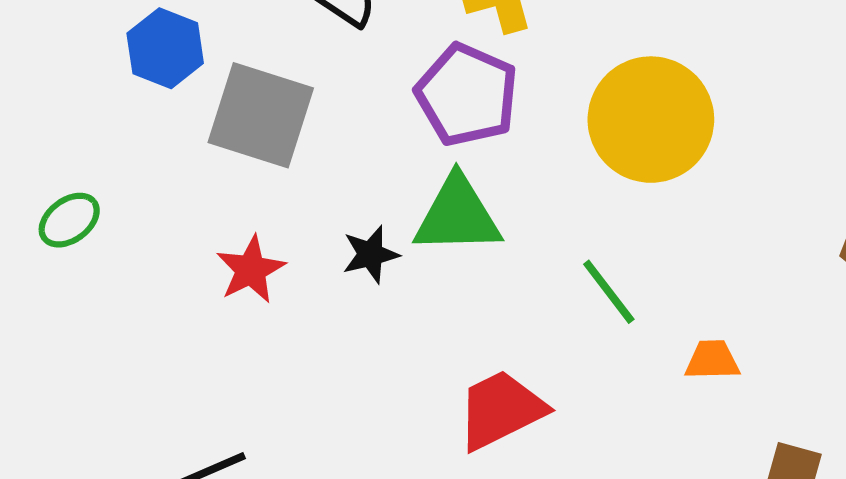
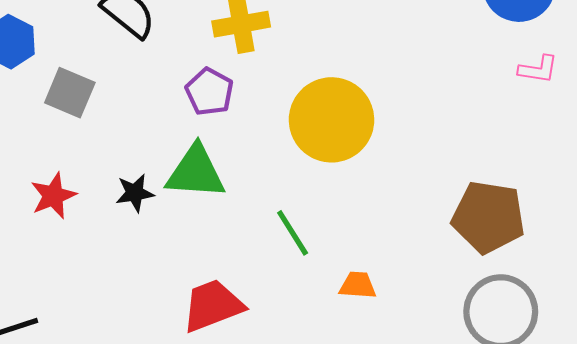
purple pentagon: (467, 95) -> (209, 92), size x0.7
gray square: (261, 115) -> (70, 93), size x0.7

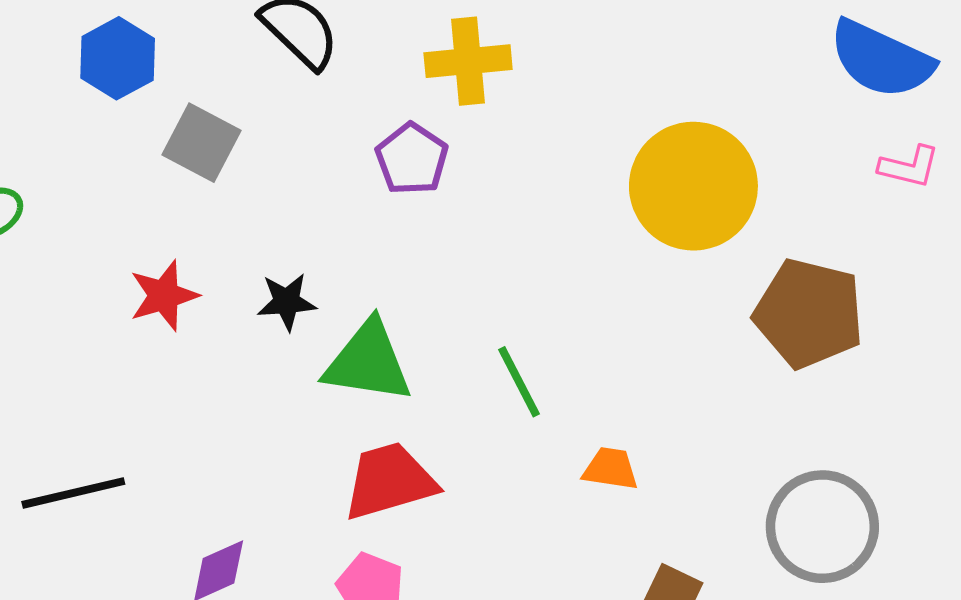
yellow circle: (332, 120) -> (693, 186), moved
green triangle: (196, 172) -> (368, 362), moved
brown pentagon: (488, 217) -> (809, 313), moved

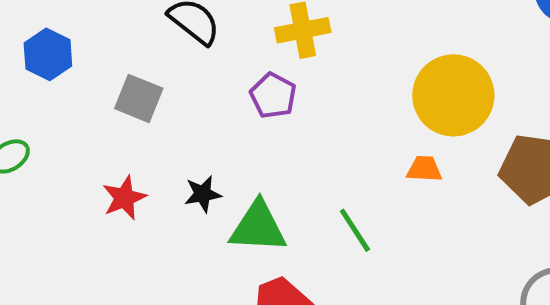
blue hexagon: (118, 58) -> (48, 54), moved
orange trapezoid: (611, 469) -> (424, 169), moved

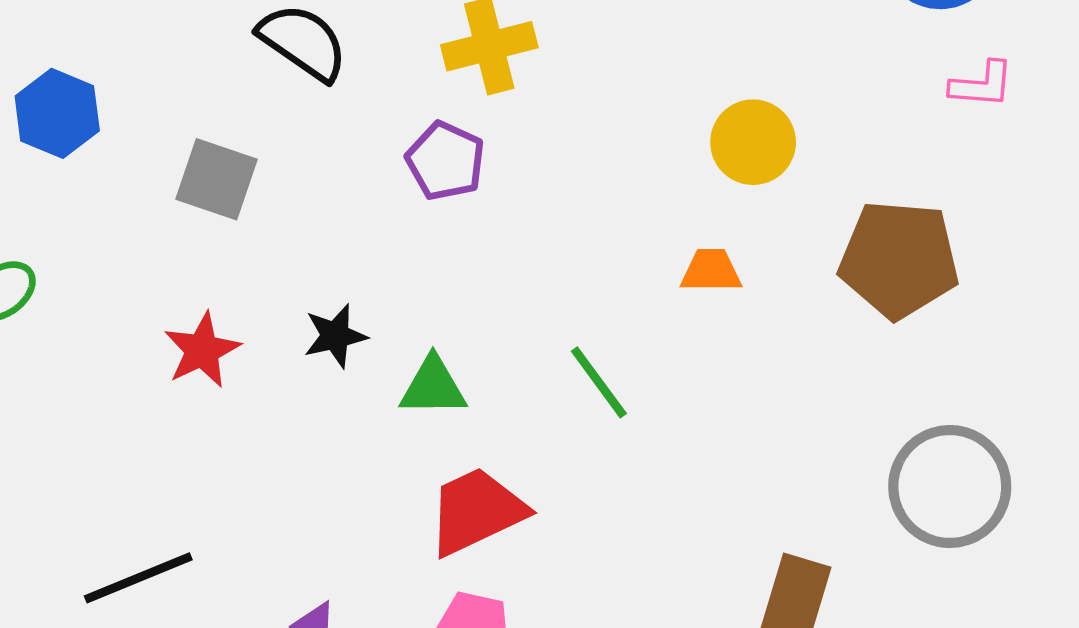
yellow circle: (453, 95) -> (753, 142), size x0.6
green triangle: (258, 227) -> (433, 387), size x0.7

